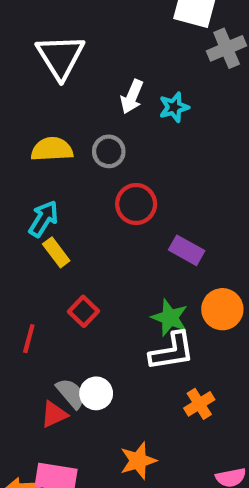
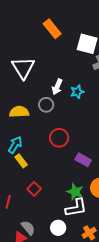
gray circle: (109, 151) -> (46, 105), moved
white circle: (96, 393) -> (58, 228), moved

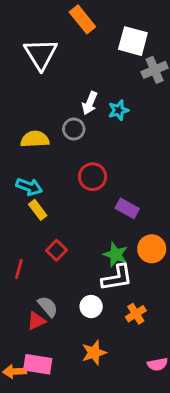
white triangle: (23, 68) -> (41, 54), moved
cyan arrow: (15, 145) -> (29, 187), turned 78

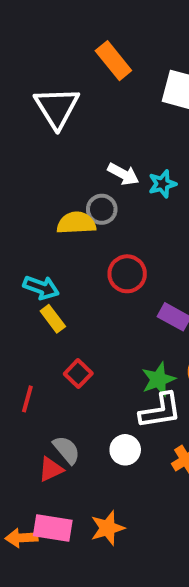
white arrow: (90, 103) -> (123, 174), turned -85
yellow semicircle: (35, 139) -> (76, 223), moved
green star: (116, 255) -> (158, 379), turned 30
orange star: (94, 353) -> (108, 528), moved

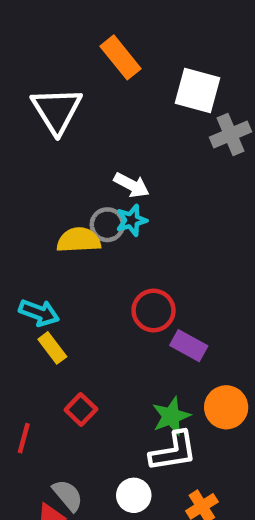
cyan star: (162, 184) -> (132, 220), moved
red circle: (127, 274) -> (154, 310), moved

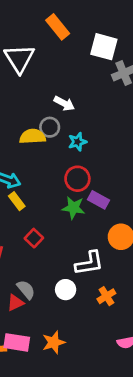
cyan star: (132, 220) -> (77, 142), moved
green star: (171, 416) -> (73, 208), moved, turned 30

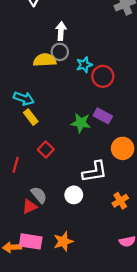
white arrow: (64, 103) -> (61, 31), moved, turned -114
red circle: (77, 179) -> (103, 76), moved
orange cross: (106, 296) -> (120, 201), moved

